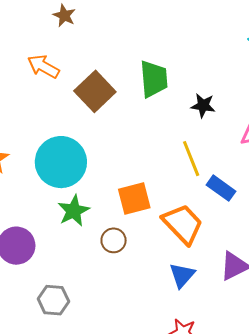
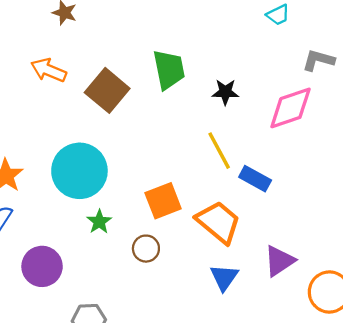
green star: (74, 211) -> (99, 222), size x0.7

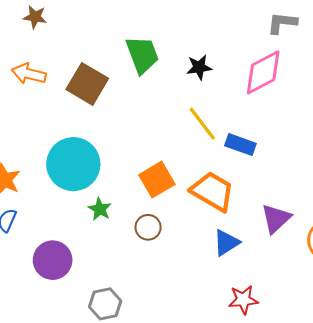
blue triangle: (224, 277) -> (226, 243), turned 32

